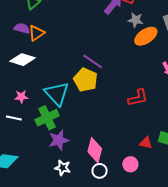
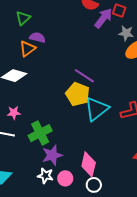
purple semicircle: (22, 28) -> (37, 37), moved
cyan triangle: (57, 94) -> (96, 109), moved, turned 36
pink circle: (130, 164) -> (65, 178), moved
white star: (63, 168) -> (45, 176), moved

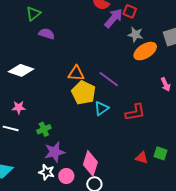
orange triangle: (27, 49) -> (76, 73), moved, turned 36
purple line: (84, 76) -> (109, 79), moved
cyan triangle: (96, 109) -> (101, 108), size x0.6
green cross: (40, 133) -> (44, 129), size x0.6

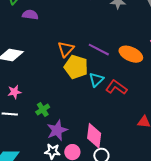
orange ellipse: (145, 51) -> (131, 54), moved, turned 65
orange triangle: (76, 73) -> (66, 49), turned -42
red L-shape: (135, 112) -> (116, 87), moved, turned -125

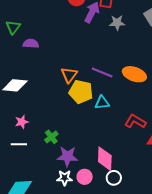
cyan triangle: (96, 80) -> (102, 103), turned 42
red L-shape: (116, 87) -> (135, 121), moved
purple star: (57, 130) -> (67, 156), turned 30

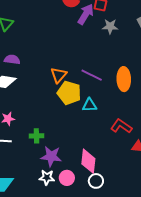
purple semicircle: (31, 44) -> (12, 60), moved
orange ellipse: (134, 74) -> (124, 79), turned 65
green cross: (51, 137) -> (36, 136), turned 32

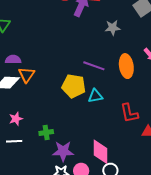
gray star: (110, 26) -> (113, 28), moved
orange triangle: (59, 75) -> (27, 75), moved
red L-shape: (121, 126) -> (129, 113), turned -130

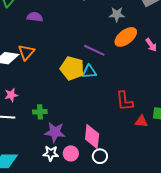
purple semicircle: (13, 60) -> (35, 17), moved
orange ellipse: (126, 66) -> (126, 37), moved, turned 55
cyan triangle: (95, 96) -> (89, 72), moved

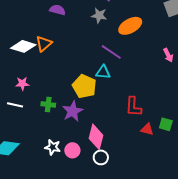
gray star: (117, 14) -> (99, 15), moved
orange ellipse: (126, 37) -> (130, 26), moved
yellow pentagon: (72, 68) -> (84, 86), moved
purple star: (55, 132) -> (73, 111), moved, turned 30

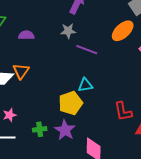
orange ellipse: (130, 26) -> (123, 31), moved
purple line: (111, 52) -> (87, 50), moved
yellow pentagon: (84, 86) -> (71, 103), turned -30

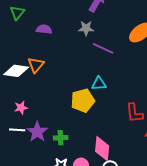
green cross: (40, 129) -> (61, 138), moved
purple star: (65, 130) -> (37, 132), moved

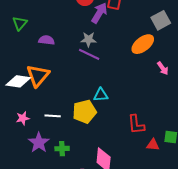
purple line: (103, 48) -> (89, 54), moved
orange triangle: (36, 65) -> (38, 76), size x1.4
white line: (17, 130) -> (53, 116), moved

